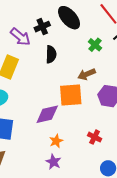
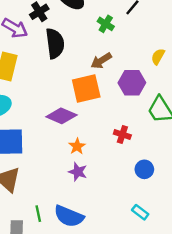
black semicircle: (51, 54) -> (55, 43), size x1.4
purple diamond: (47, 114) -> (61, 116), turned 45

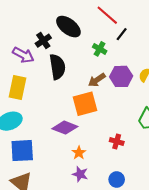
purple hexagon: (132, 83) -> (121, 76), moved
blue circle: (144, 169) -> (117, 179), moved

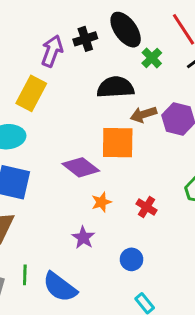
green cross: (100, 49) -> (152, 58), moved
purple arrow: (23, 55) -> (52, 51), turned -115
black semicircle: (57, 67) -> (115, 87), moved, turned -100
orange star: (79, 153) -> (101, 202), moved

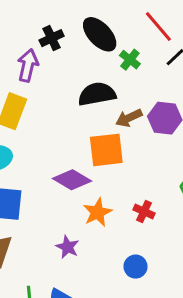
black cross: (85, 39) -> (52, 38), moved
orange star: (101, 202) -> (98, 212), size x1.4
purple star: (83, 238) -> (68, 247), moved

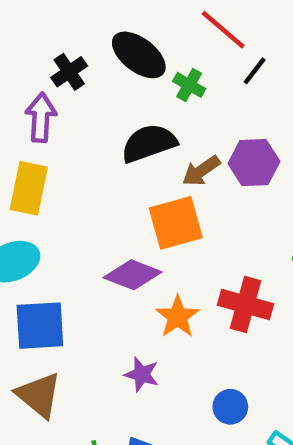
red cross: (144, 212) -> (245, 304), size x1.6
blue circle: (136, 267) -> (230, 407), moved

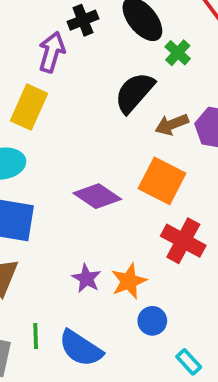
black semicircle: (149, 143) -> (134, 93), turned -42
orange square: (176, 223) -> (162, 181), moved, turned 30
orange star: (178, 317) -> (129, 281), moved

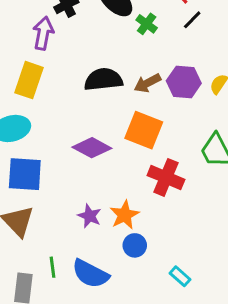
black semicircle: (134, 93) -> (103, 80), moved, turned 48
blue circle: (152, 321) -> (135, 245), moved

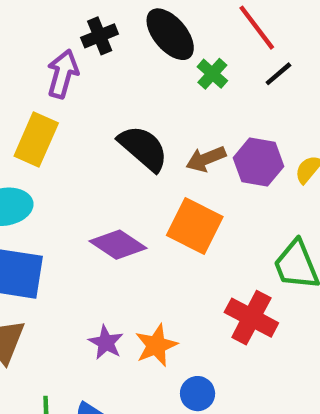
black semicircle: (103, 80) -> (143, 148), turned 42
red cross: (166, 177) -> (251, 318), moved
blue circle: (135, 245) -> (198, 394), moved

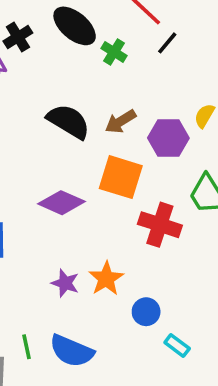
purple hexagon: (258, 162) -> (168, 138), moved
red cross: (251, 318) -> (160, 225), moved

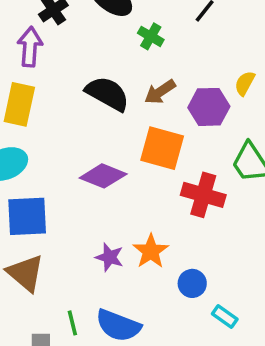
green cross: (114, 52) -> (151, 36), moved

